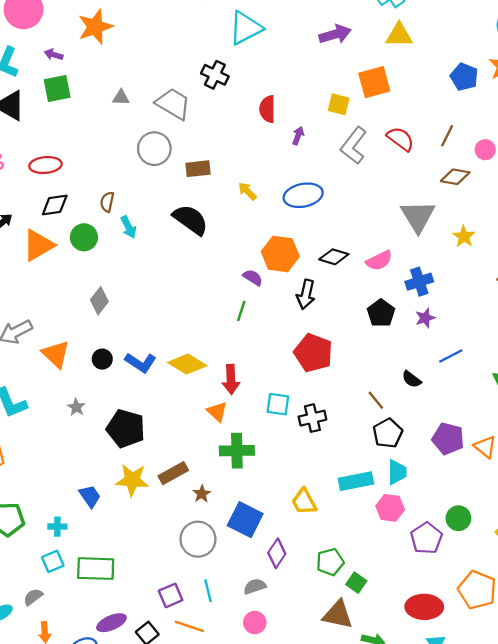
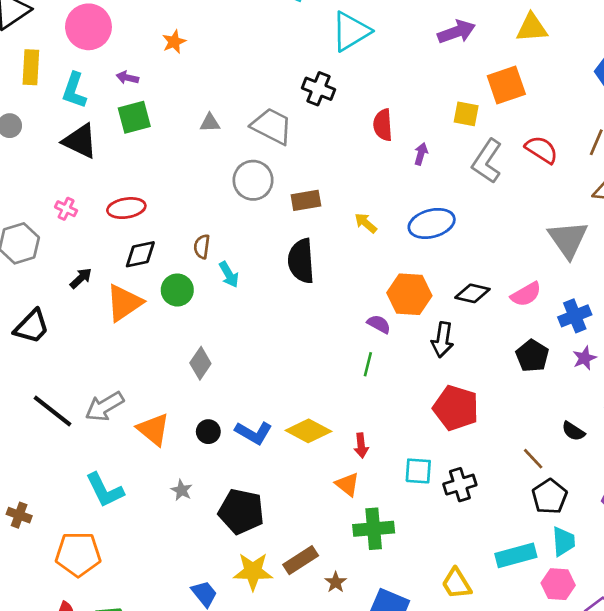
orange star: (95, 27) -> (174, 42), size x0.6
black semicircle: (191, 220) -> (301, 261), turned -126
red arrow: (231, 379) -> (361, 445), size x0.7

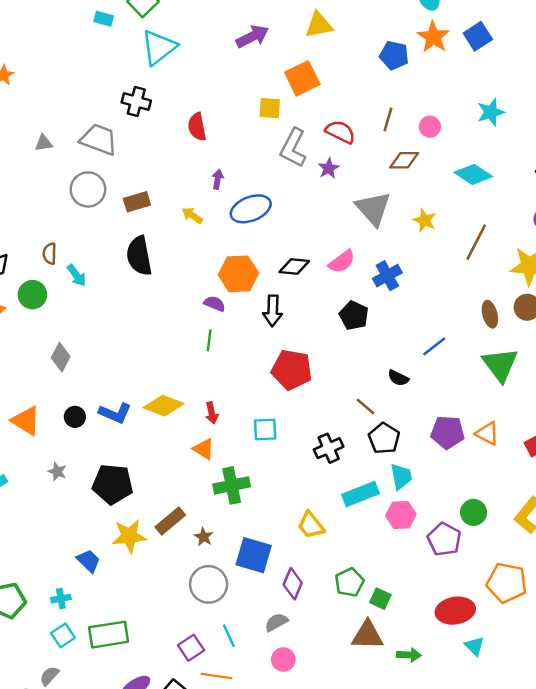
purple arrow: (421, 154) -> (218, 179), moved
purple star: (584, 358) -> (329, 168), moved
black cross: (460, 485) -> (329, 448), moved

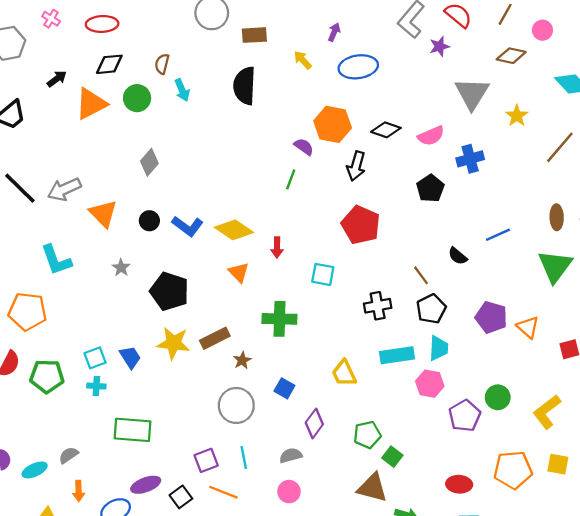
orange triangle: (204, 449) -> (239, 272), moved
blue square: (254, 555) -> (284, 388), size x0.6
orange pentagon: (507, 583) -> (513, 470), turned -30
red ellipse: (455, 611) -> (459, 484), size x0.7
cyan square: (63, 635) -> (95, 358), moved

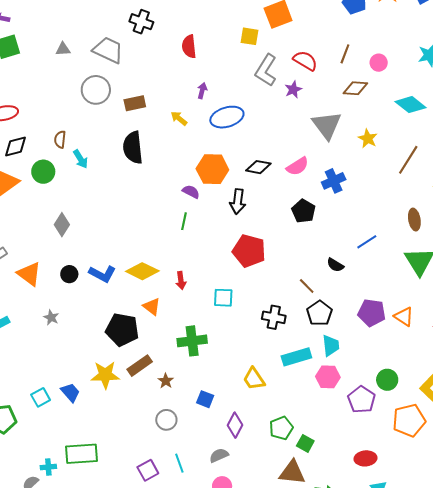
black pentagon: (169, 291) -> (122, 330), moved
black cross: (378, 306) -> (274, 317), turned 30
cyan cross: (96, 386) -> (48, 467), moved
gray circle: (236, 405) -> (166, 420), size x0.7
orange pentagon: (513, 470) -> (409, 420), moved

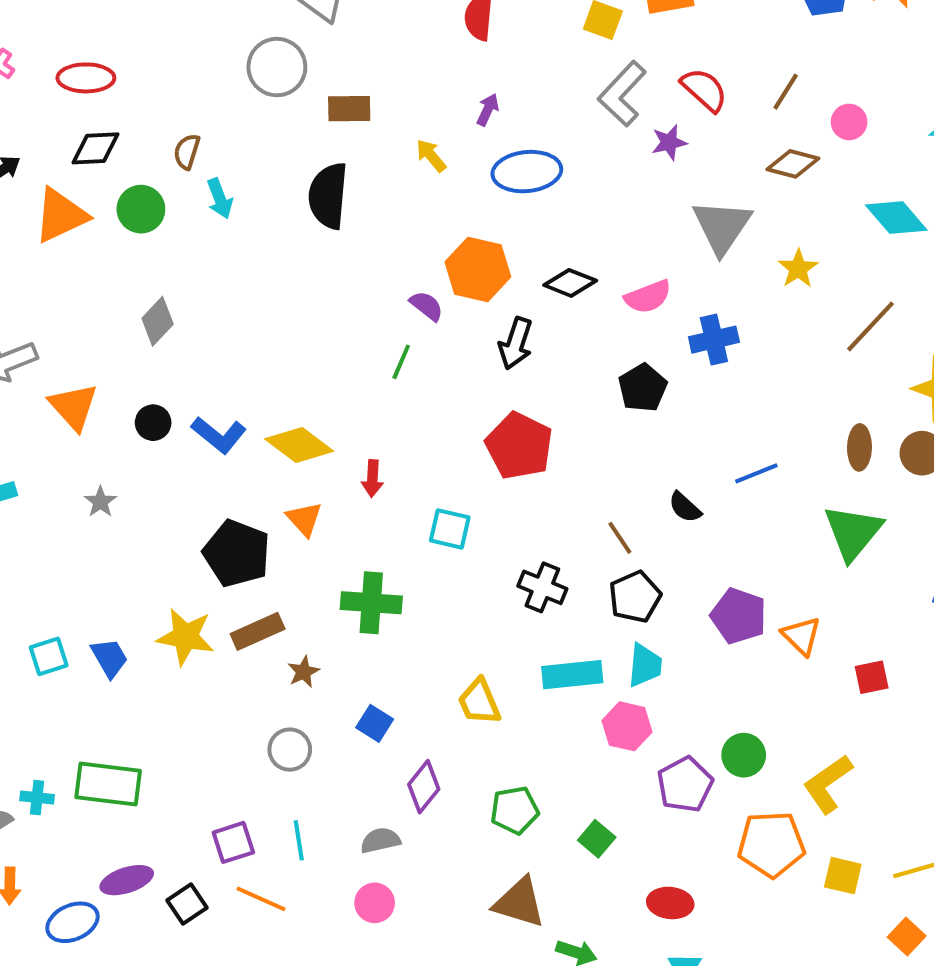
green square: (305, 443) -> (597, 839), moved

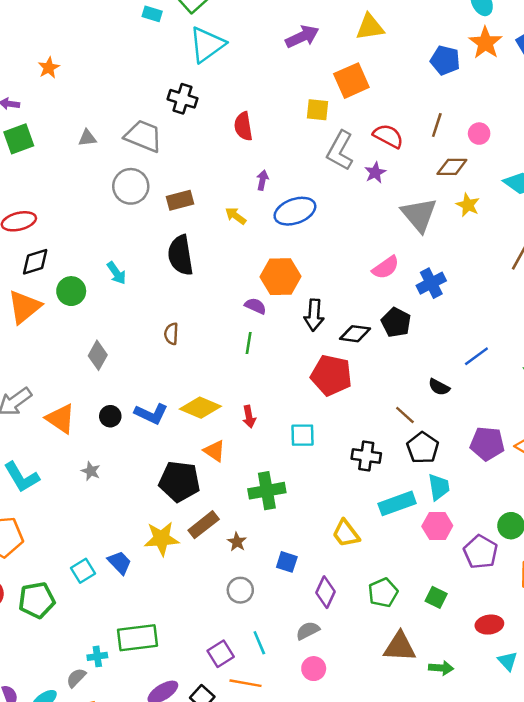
brown semicircle: (187, 152) -> (171, 334), moved
yellow star: (798, 269) -> (468, 205), moved
black diamond: (570, 283) -> (355, 334), moved

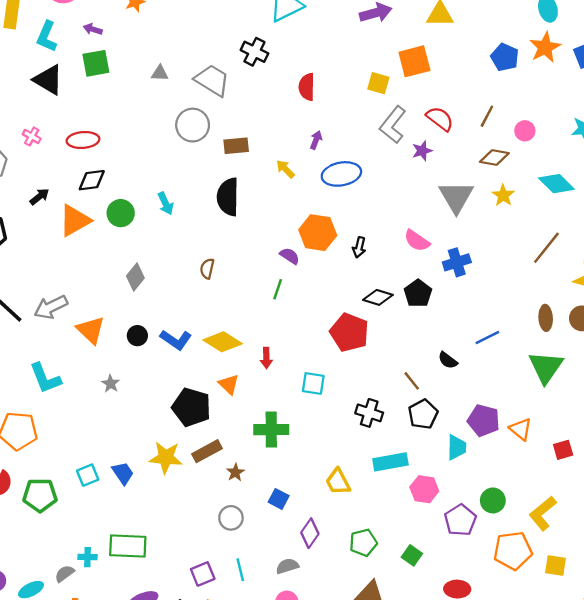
pink semicircle: (386, 267) -> (417, 241), turned 60
black arrow: (314, 315) -> (359, 247), moved, size x0.7
cyan trapezoid: (439, 487) -> (457, 447), moved

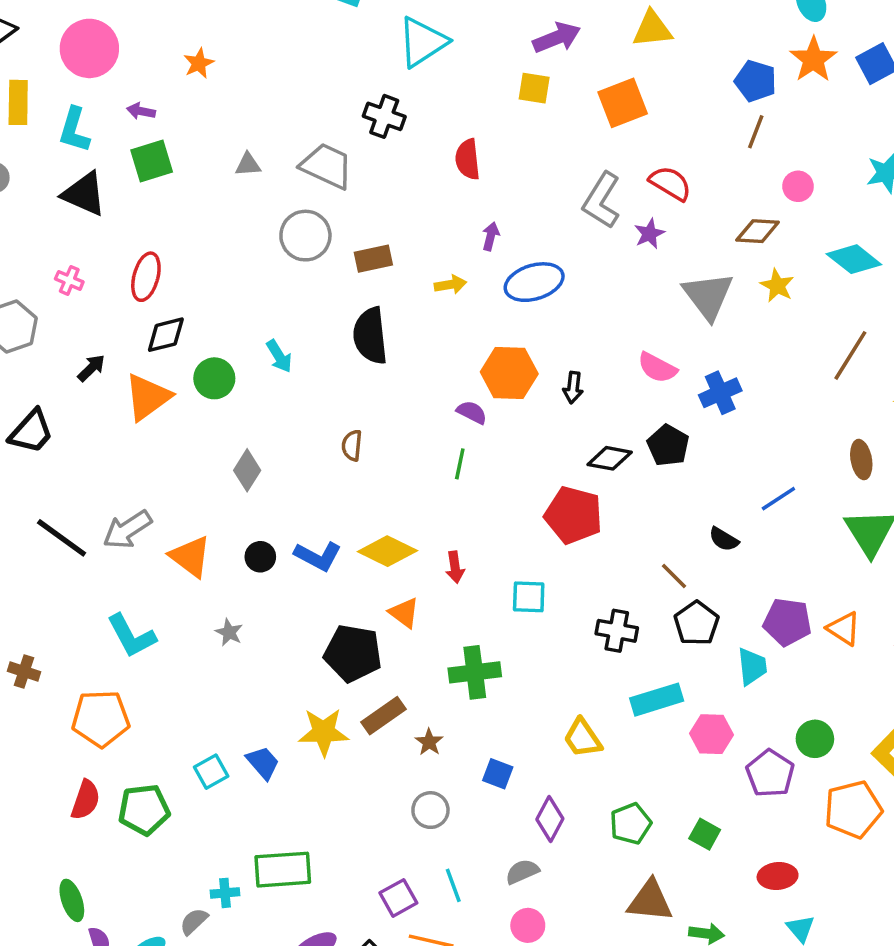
yellow square: (378, 83) -> (534, 88), moved
brown line: (487, 116) -> (756, 132), moved
red ellipse: (83, 140) -> (146, 277), turned -64
yellow arrow: (285, 169) -> (450, 285), turned 132

